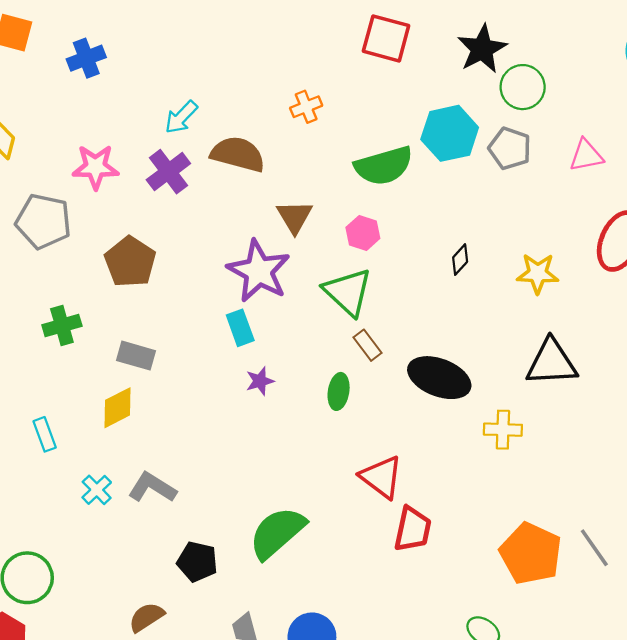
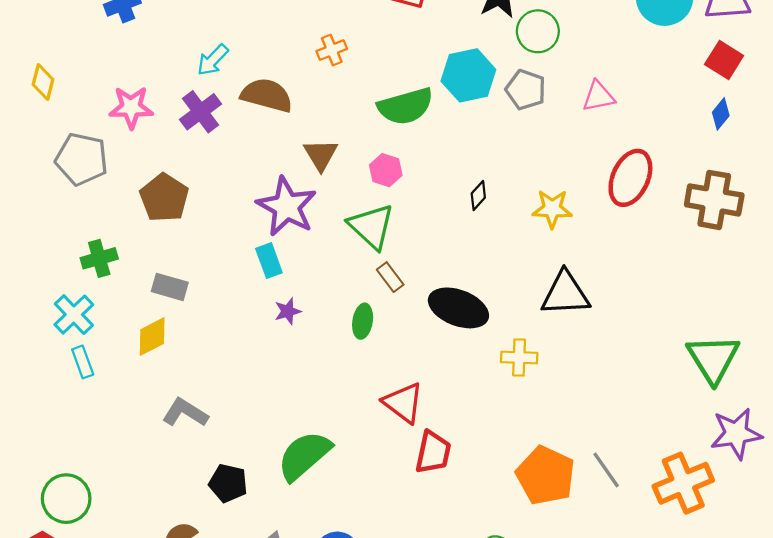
cyan cross: (97, 490) -> (74, 315), moved, size x1.4

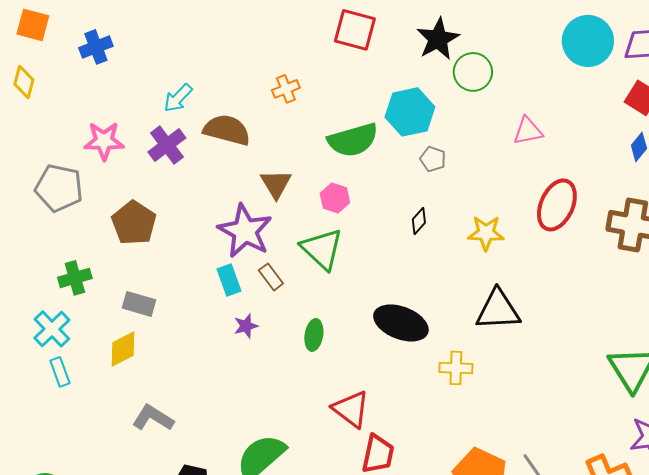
yellow diamond: (43, 82) -> (24, 82), moved
gray pentagon: (526, 90) -> (433, 159), moved, size x0.7
brown rectangle: (390, 277) -> (271, 277), moved

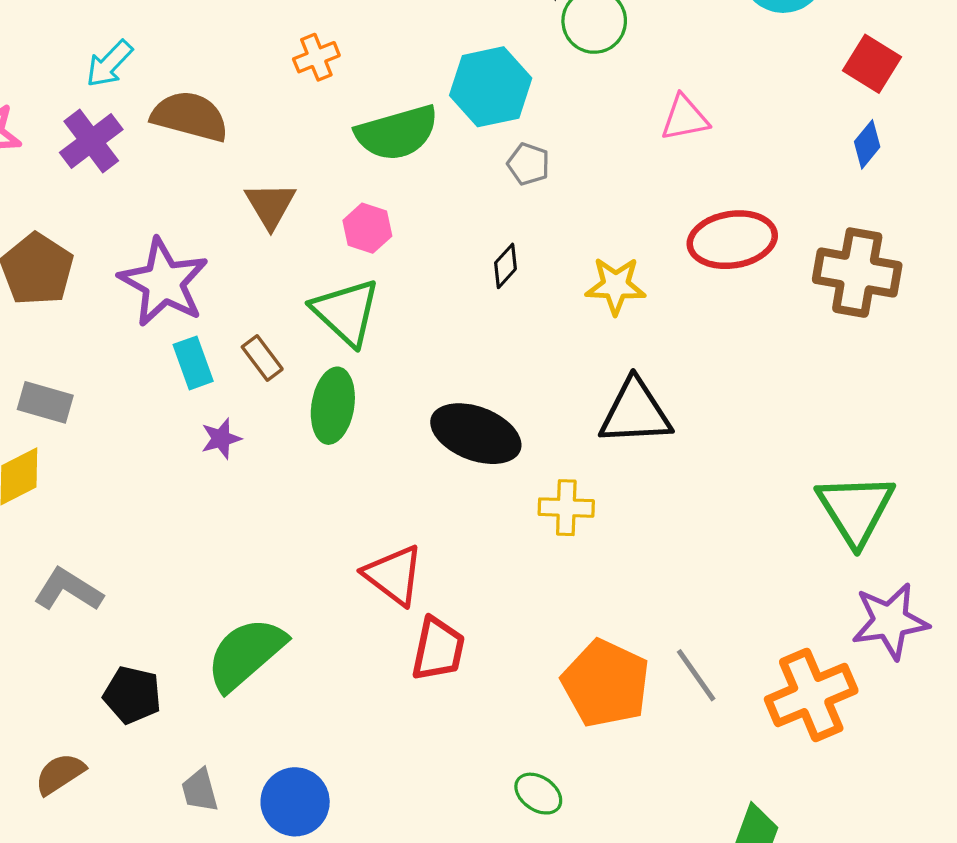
orange cross: (286, 89) -> (316, 57), moved
red ellipse: (557, 205) -> (732, 240), turned 57
purple star: (245, 231) -> (164, 282), moved
green ellipse: (314, 335) -> (333, 406), moved, size x1.4

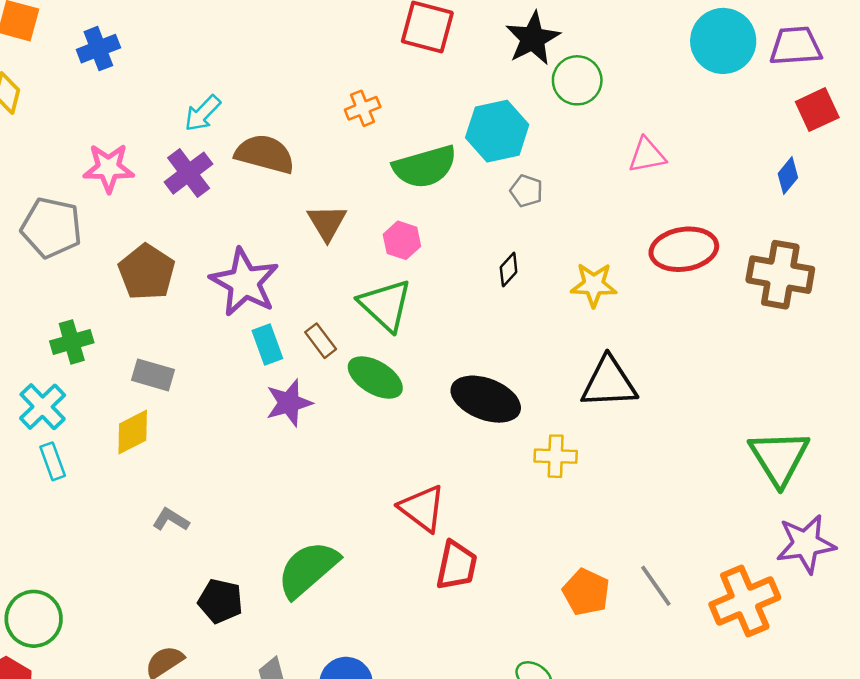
red square: (872, 64) -> (817, 110), moved, turned 33
green ellipse: (333, 406) -> (375, 377), turned -68
purple star: (221, 439) -> (289, 403), size x1.5
gray L-shape: (68, 590) -> (171, 520), size x0.7
orange pentagon: (606, 683) -> (586, 592), size x0.7

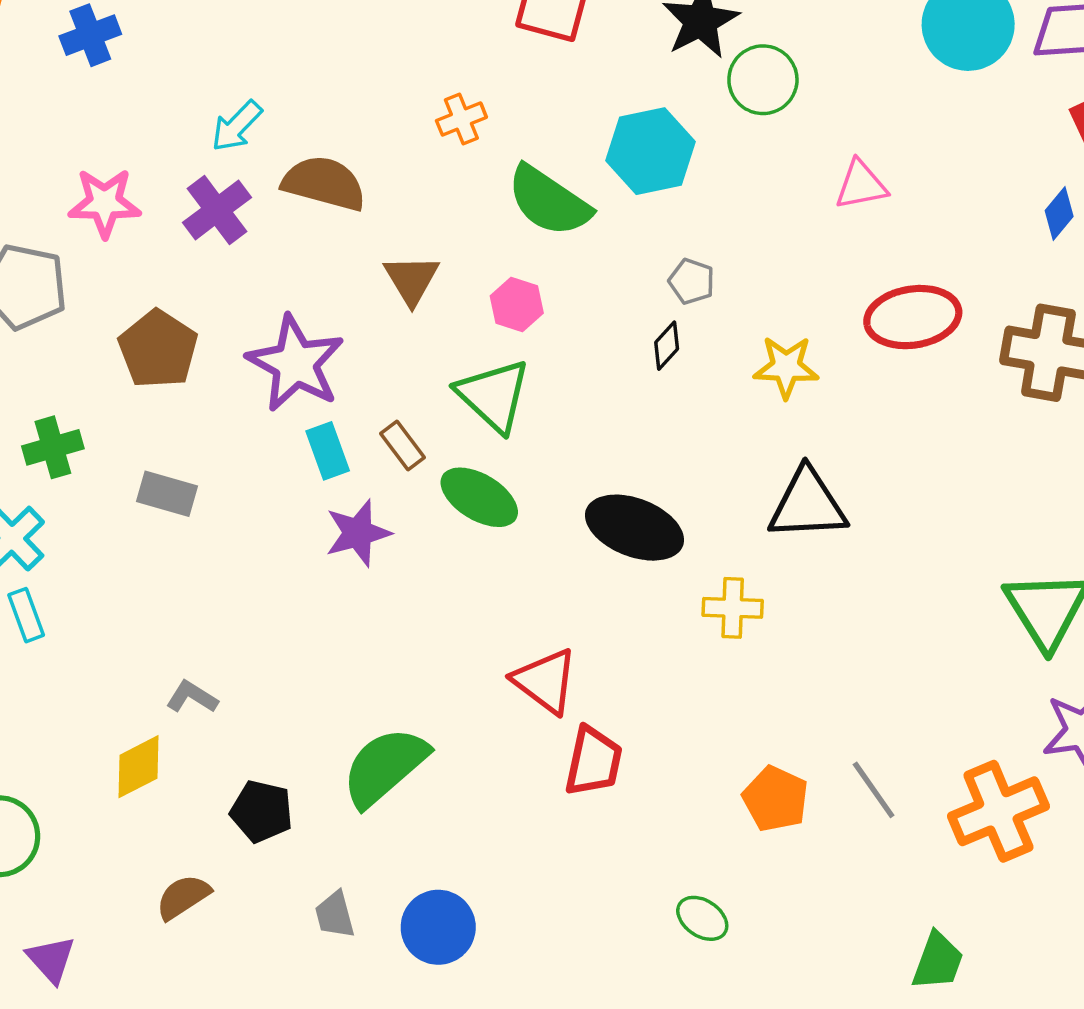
green semicircle: (425, 167) -> (549, 201), turned 50
gray pentagon: (526, 191) -> (692, 281), moved
yellow diamond: (133, 432) -> (138, 767), moved

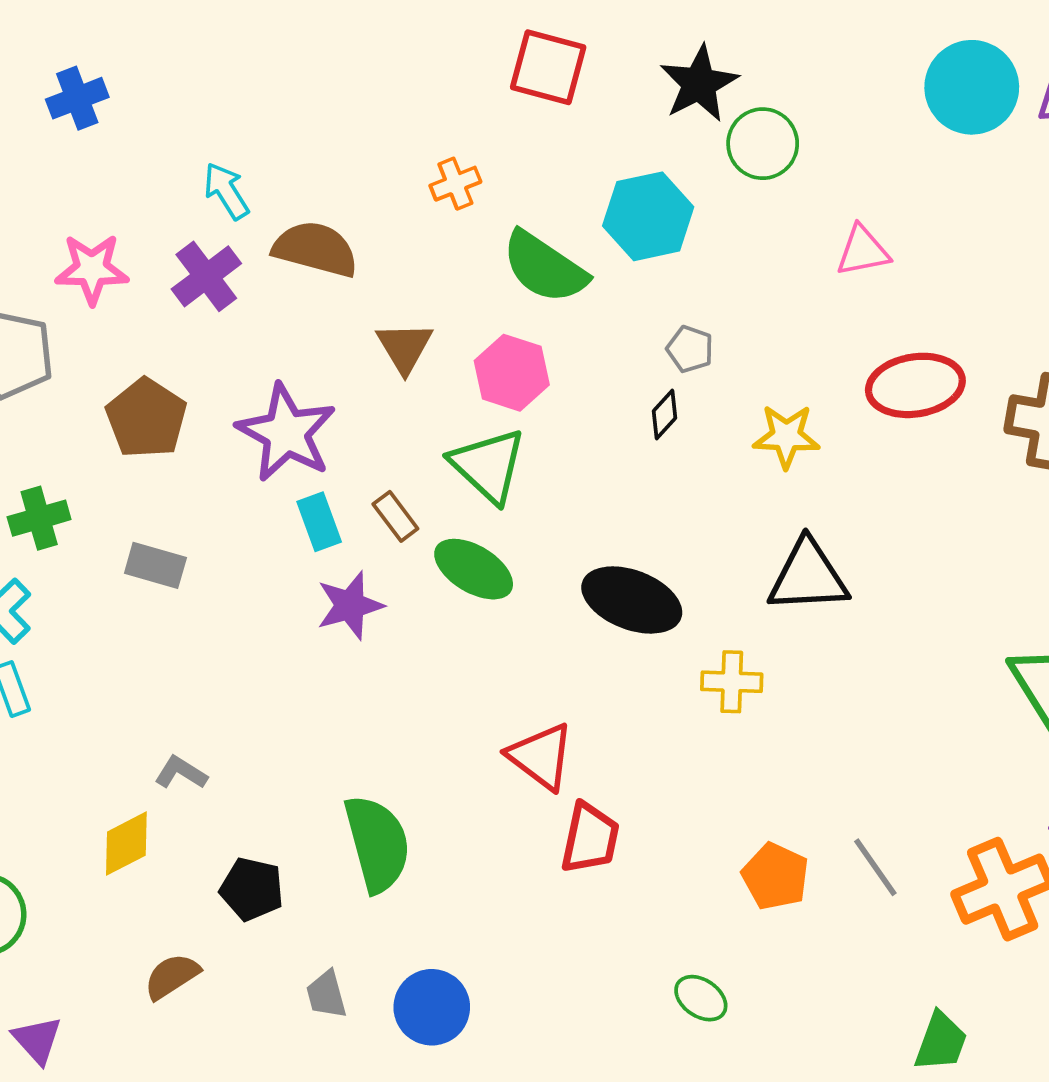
cyan arrow: (237, 126) -> (226, 191), turned 104
pink hexagon: (517, 305) -> (512, 373), size x1.4
green semicircle: (385, 767) -> (377, 844), turned 116

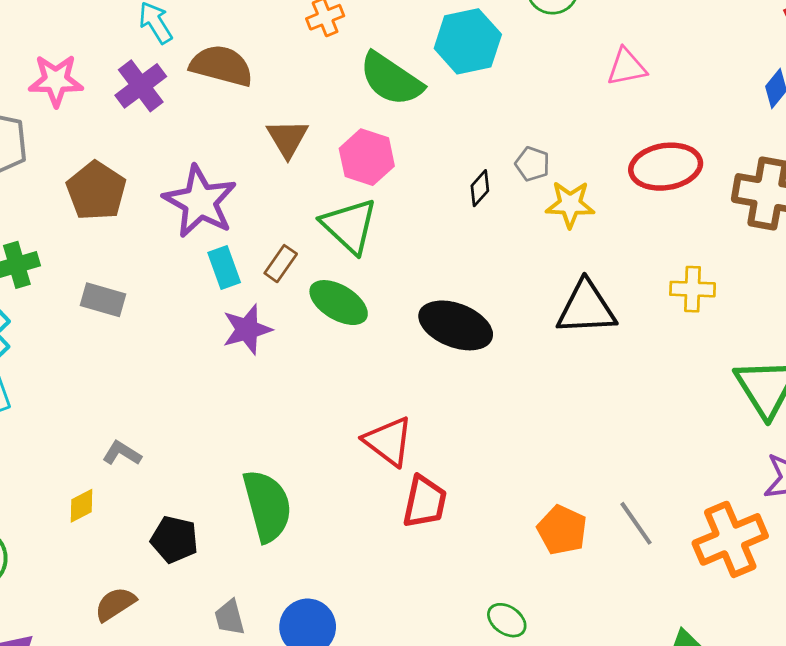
gray pentagon: (690, 349) -> (532, 164), moved
brown rectangle: (395, 516) -> (281, 264), turned 72
yellow cross: (732, 682) -> (693, 289), moved
yellow diamond: (126, 844) -> (82, 506), size x0.7

